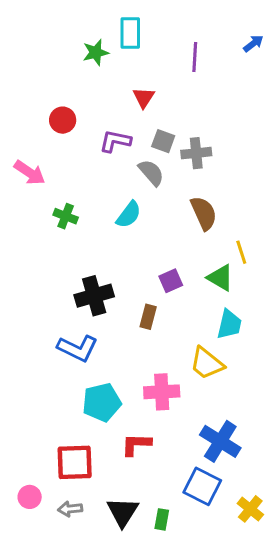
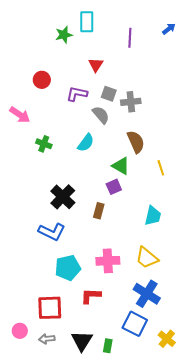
green triangle: (220, 278) -> (121, 166), moved
black cross: (94, 296) -> (63, 197), turned -30
yellow trapezoid: (207, 363) -> (147, 258), moved

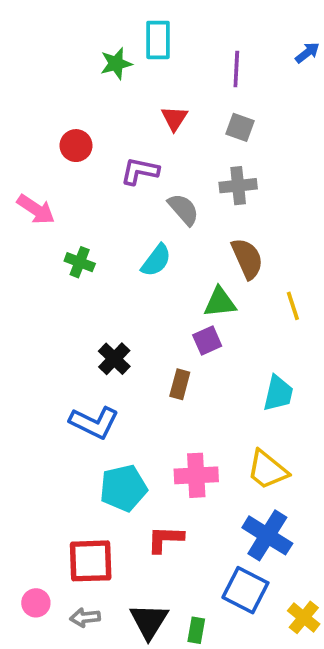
gray square: (109, 94) -> (240, 127), moved
green triangle: (121, 166) -> (220, 302), turned -36
black cross: (63, 197) -> (114, 359), size x0.7

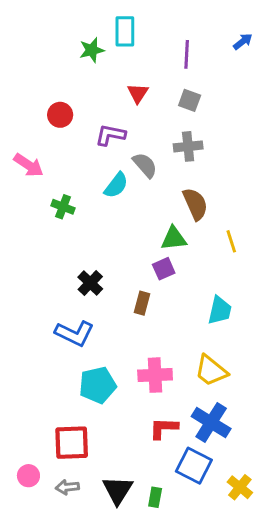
cyan semicircle: (156, 260) -> (116, 185), moved
red L-shape: (165, 539) -> (164, 428), moved

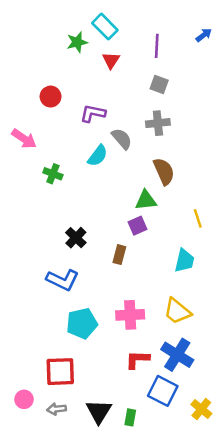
cyan rectangle: (125, 31) -> (105, 27), turned -45
red triangle: (138, 93) -> (111, 60), moved
yellow line: (231, 241) -> (198, 218), moved

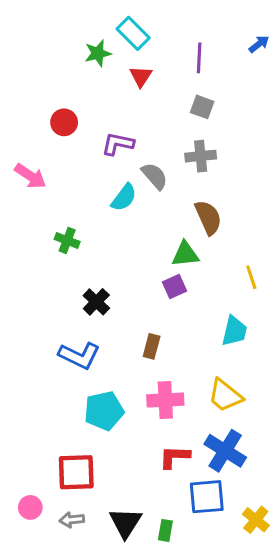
green cross: (53, 174) -> (67, 240), moved
brown rectangle: (119, 255) -> (152, 346), moved
blue square: (163, 391) -> (207, 497), turned -32

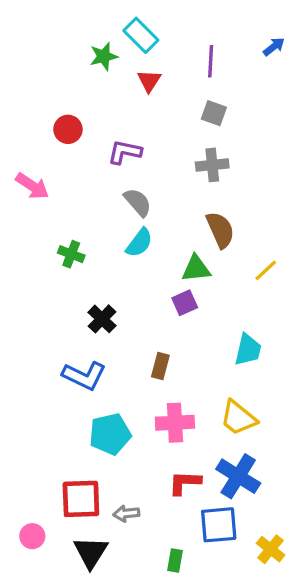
gray semicircle: (155, 176) -> (138, 202), moved
cyan semicircle: (124, 198) -> (139, 243), moved
yellow line: (251, 277) -> (266, 270), moved, turned 65
gray arrow: (72, 520) -> (126, 513), moved
black triangle: (125, 523) -> (91, 552), moved

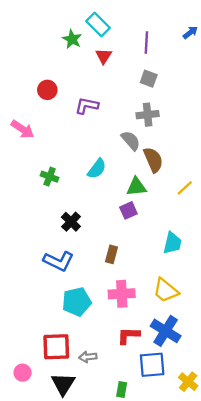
green star: (104, 56) -> (72, 39), turned -30
gray semicircle: (138, 202) -> (131, 141), moved

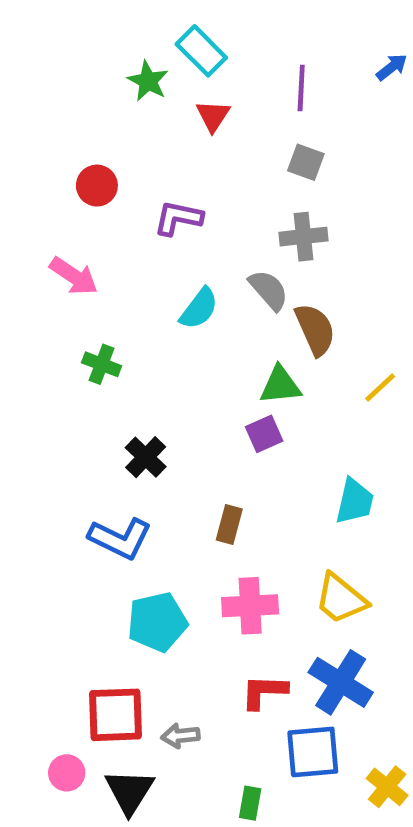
pink arrow: (23, 129) -> (74, 276), moved
cyan semicircle: (97, 169) -> (199, 309), moved
pink circle: (23, 373) -> (67, 773), moved

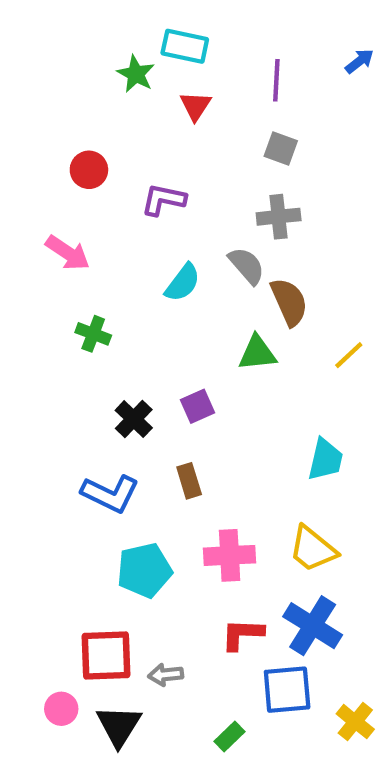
cyan rectangle: (201, 51) -> (185, 46), turned -33
purple square: (264, 434) -> (198, 406), moved
brown rectangle: (229, 524) -> (189, 481), moved, turned -32
green rectangle: (250, 803) -> (230, 736), turned 36

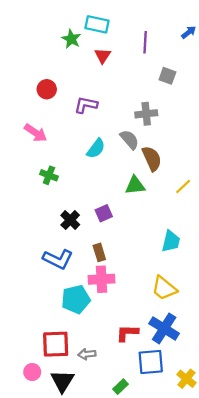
gray square: (281, 149) -> (167, 76), moved
pink cross: (230, 555) -> (102, 279), moved

